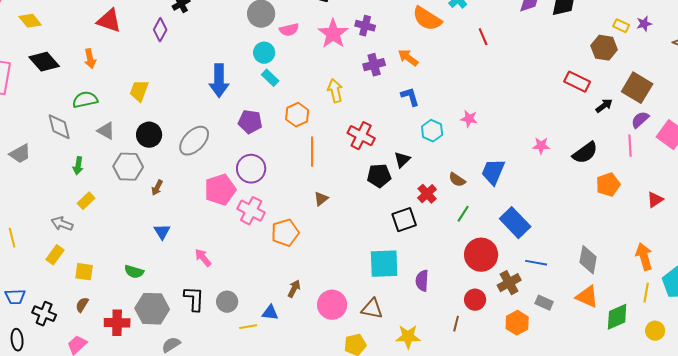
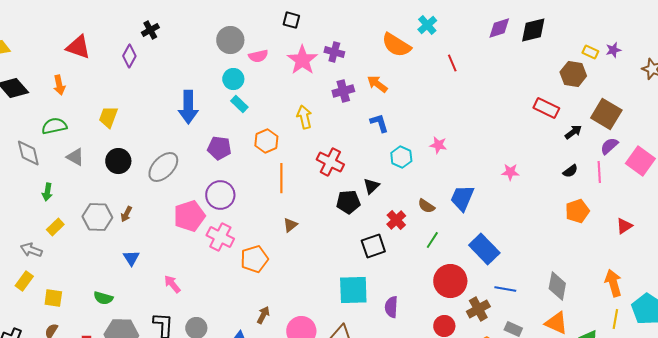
black semicircle: (585, 153) -> (570, 171), moved, size x0.6
gray hexagon: (128, 167) -> (97, 217), moved

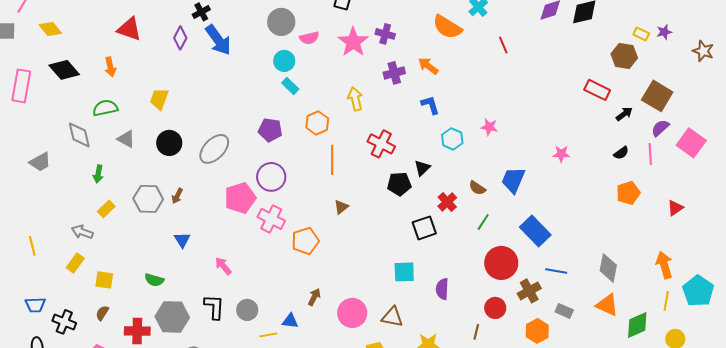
blue arrow: (188, 107) -> (218, 40), moved, turned -36
cyan square: (353, 290) -> (404, 272), size x0.7

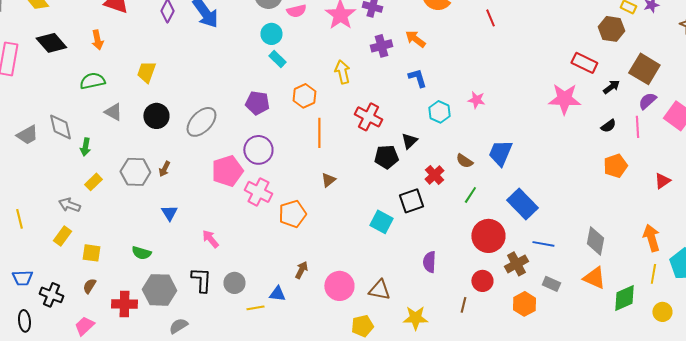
gray diamond: (79, 135) -> (60, 127), moved
pink star: (561, 154) -> (564, 99), moved, size x1.8
cyan square: (404, 272) -> (381, 222), moved, turned 30

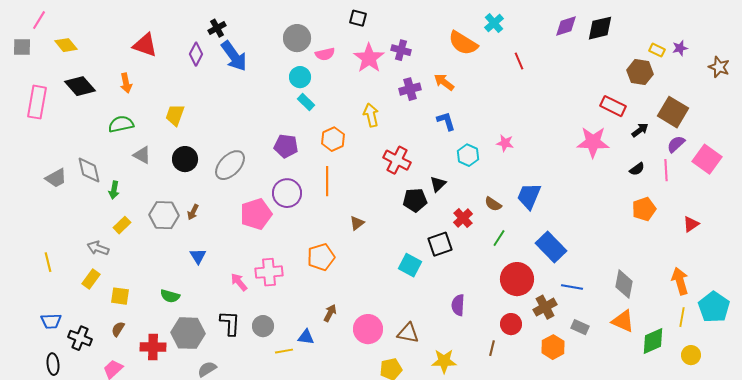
orange line: (319, 133) -> (327, 181), moved
pink cross: (258, 192) -> (269, 272), moved, turned -32

